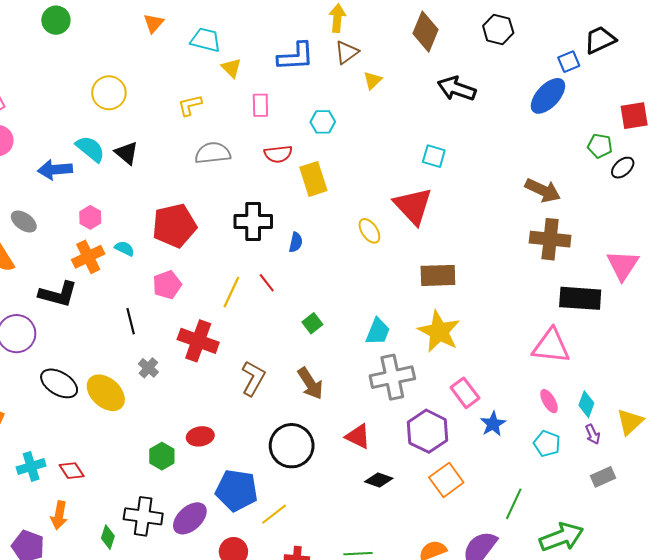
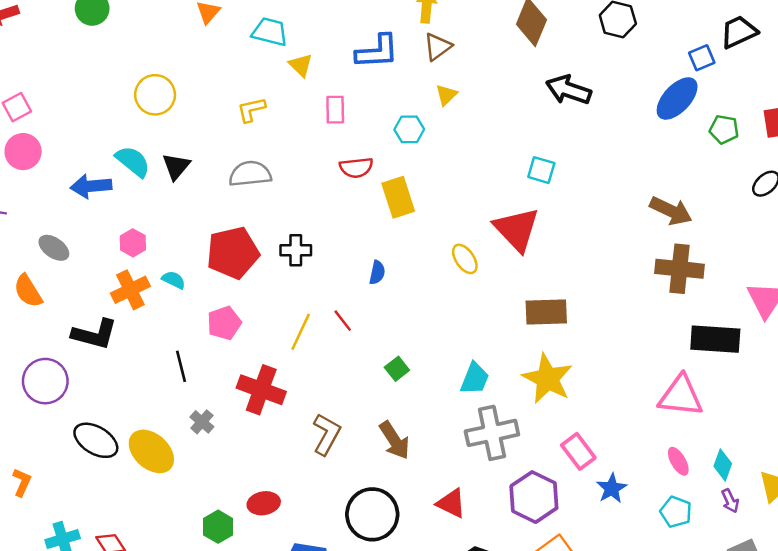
yellow triangle: (373, 80) -> (446, 95), moved
green pentagon: (600, 146) -> (724, 129), moved
black triangle: (127, 153) -> (176, 166), turned 30
gray semicircle: (213, 153) -> (250, 174), moved
black cross: (253, 222) -> (296, 250), moved, size x0.7

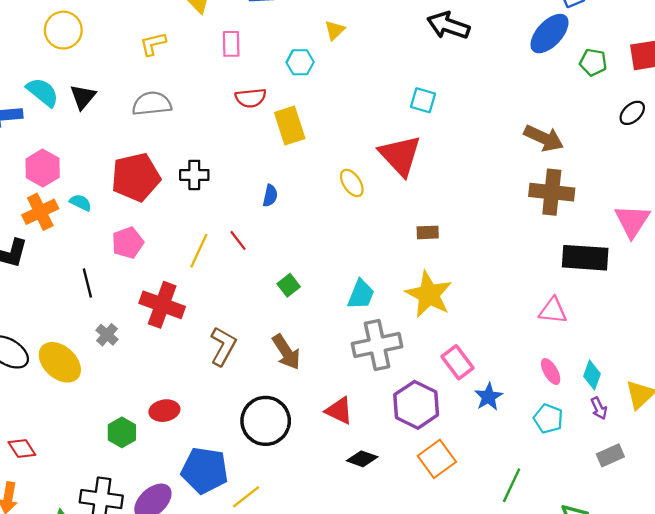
pink hexagon: (133, 243) -> (43, 168), size x1.4
brown rectangle: (546, 312) -> (428, 232), size x0.6
pink triangle: (681, 396) -> (553, 311), size x0.7

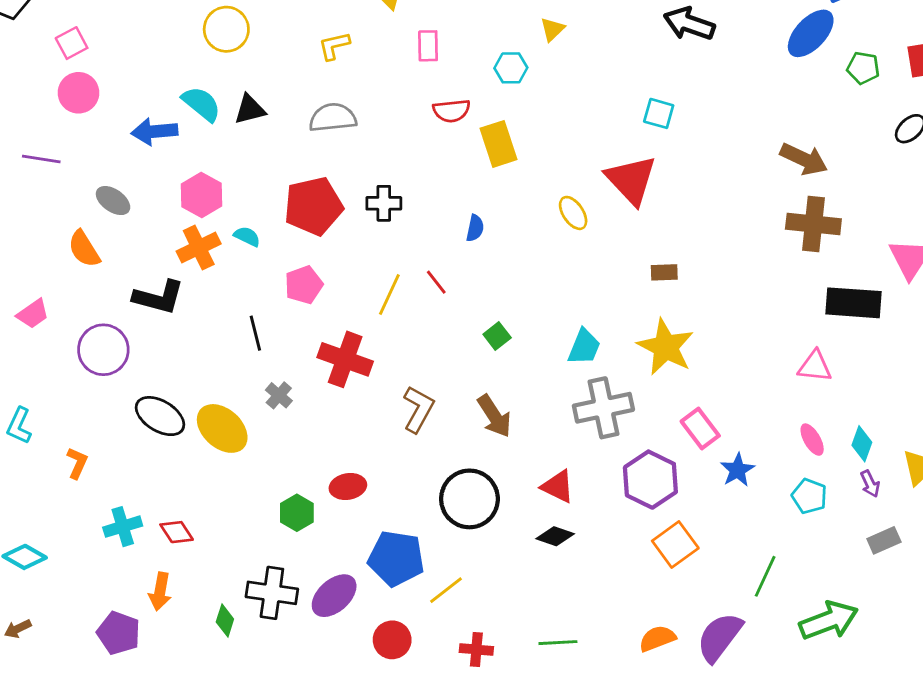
black triangle: (83, 97) -> (250, 109), turned 36
black diamond: (362, 459) -> (555, 536), moved

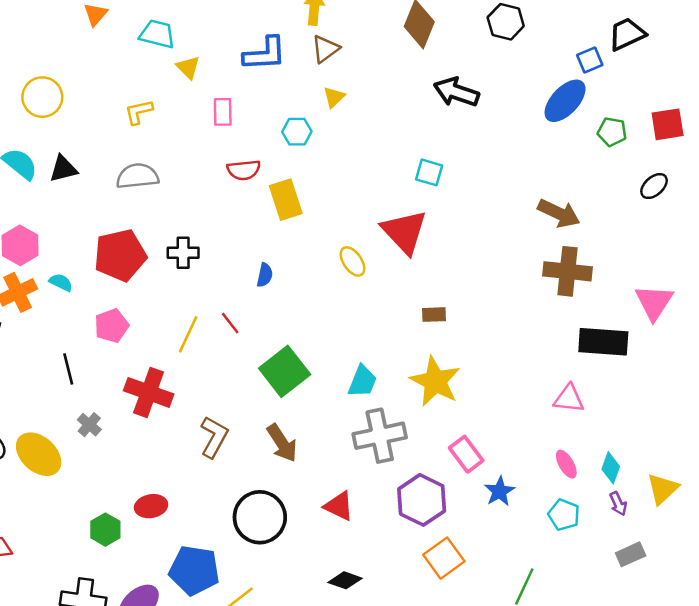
green square: (497, 336) -> (285, 371), size x2.0
black diamond: (555, 536) -> (345, 580), moved

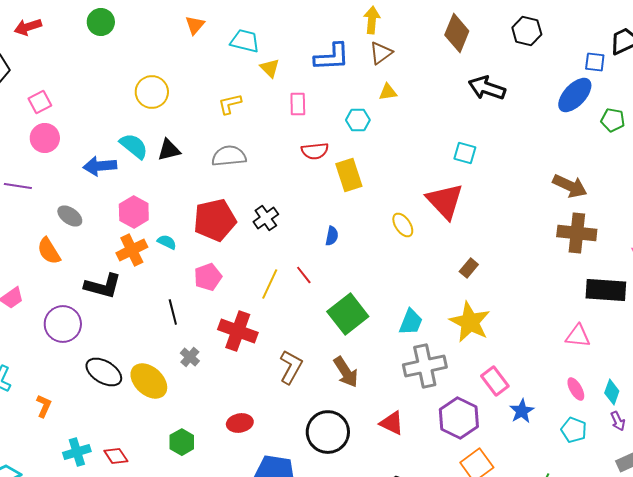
blue square: (590, 60) -> (595, 62), turned 30
yellow triangle: (334, 97) -> (388, 92), turned 36
black cross: (183, 253) -> (266, 218), turned -35
brown rectangle: (434, 315) -> (469, 268), turned -48
green hexagon: (105, 530) -> (182, 442), moved

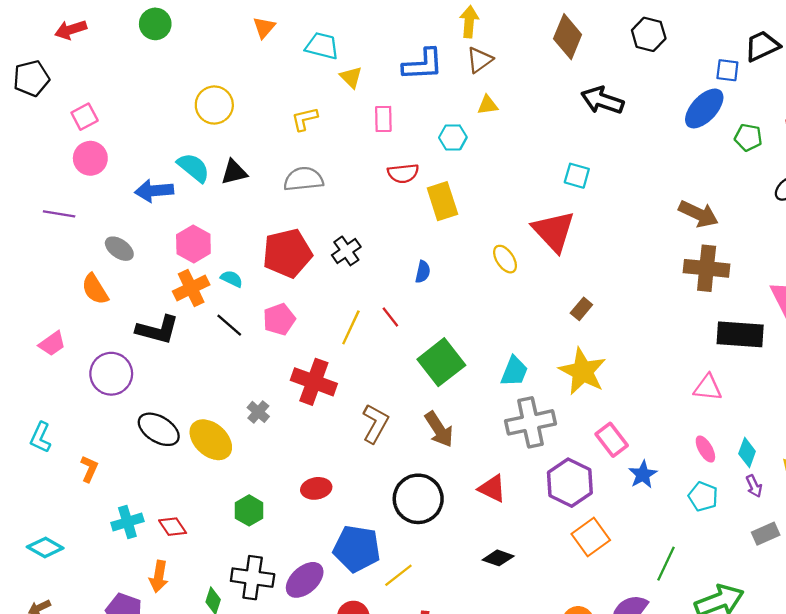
black line: (173, 312) -> (229, 325), moved, turned -35

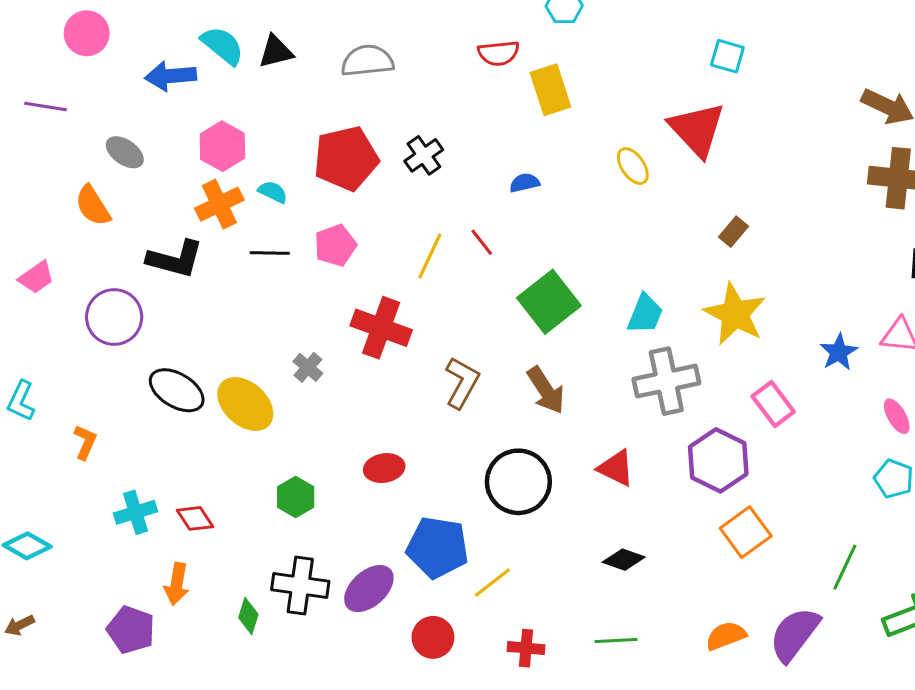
blue semicircle: (423, 272) -> (524, 183), turned -115
black line: (229, 325) -> (270, 253), turned -40
blue star: (643, 475) -> (839, 352), moved

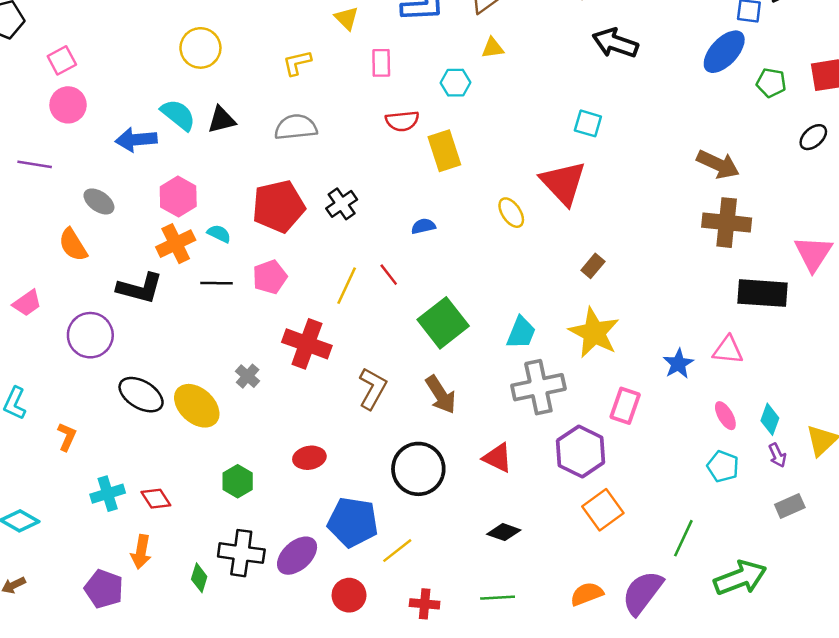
pink rectangle: (773, 404) -> (625, 406), turned 56

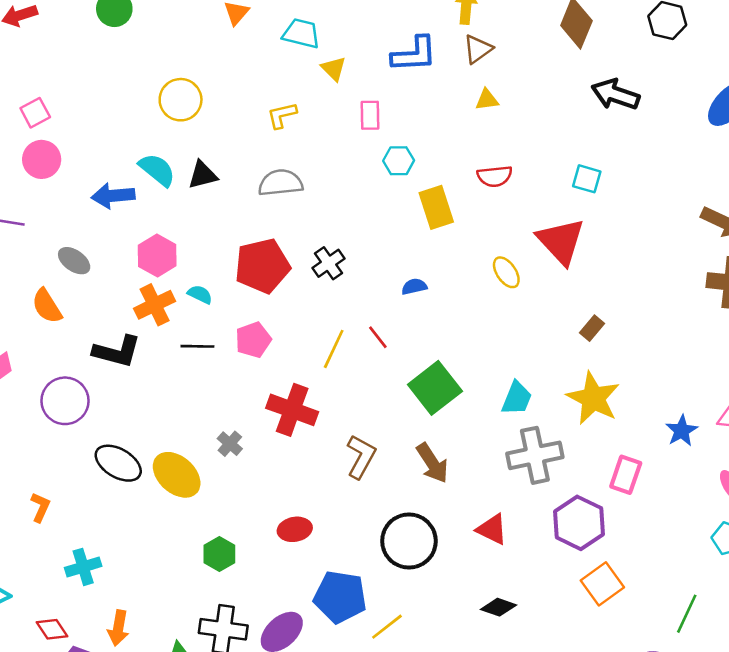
cyan hexagon: (456, 83) -> (399, 161), moved
red semicircle: (402, 121) -> (495, 176), moved
red diamond: (156, 499) -> (52, 629), moved

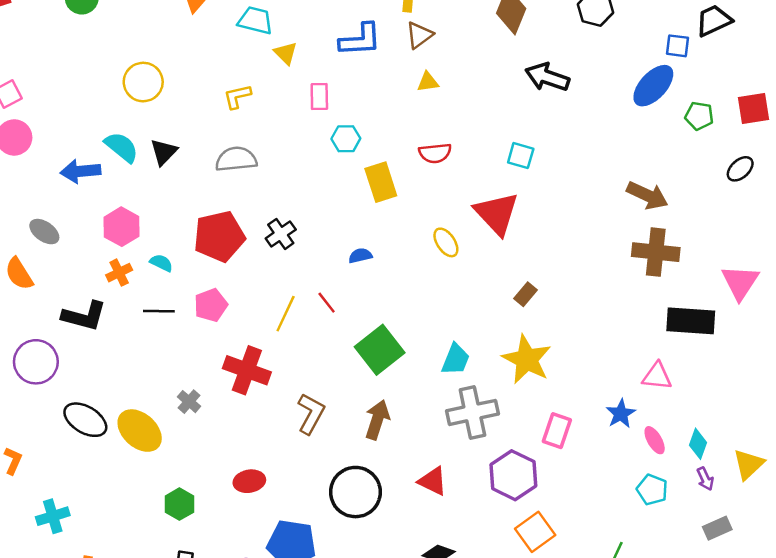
black triangle: (203, 175) -> (164, 152), turned -32
orange cross: (155, 305) -> (119, 273), size x0.7
blue star: (682, 431) -> (621, 414), moved
brown arrow: (432, 463) -> (377, 420), turned -129

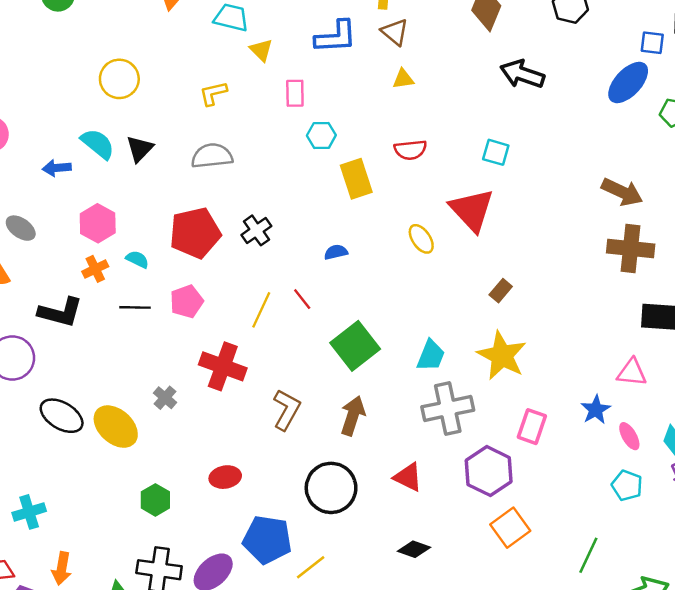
brown triangle: (419, 35) -> (395, 32), turned -44
blue arrow: (81, 171) -> (57, 168), size x0.7

